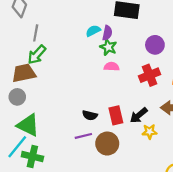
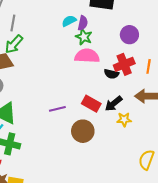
pink semicircle: (112, 67) -> (87, 56), size x1.6
black semicircle: (90, 115) -> (111, 74), moved
red rectangle: (116, 115) -> (91, 104), turned -48
purple line: (83, 136) -> (57, 109), moved

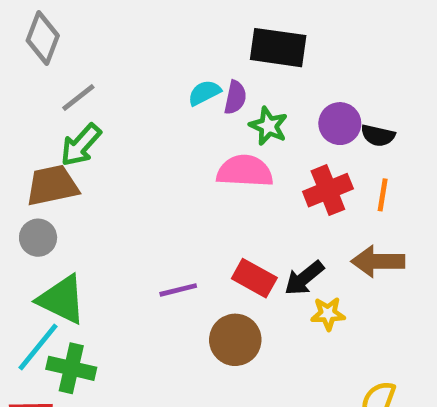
gray line: (13, 23) -> (78, 97), turned 42
green star: (84, 37) -> (269, 126), moved
black semicircle: (111, 74) -> (378, 135), moved

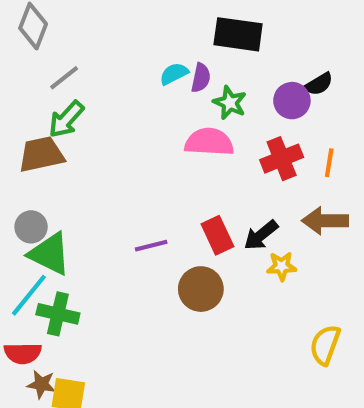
black semicircle: (378, 135) -> (319, 84), moved, turned -44
gray circle: (38, 238) -> (31, 227), moved
red rectangle: (254, 278) -> (217, 235), turned 36

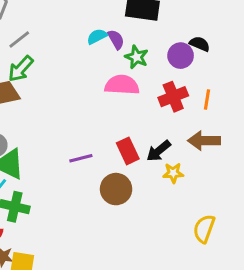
purple semicircle: (201, 78) -> (116, 39), turned -42
black semicircle: (319, 84) -> (200, 44), turned -126

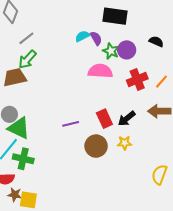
purple circle: (181, 56) -> (127, 50), moved
orange line: (207, 100) -> (161, 82), turned 32
yellow star: (173, 173) -> (125, 143), moved

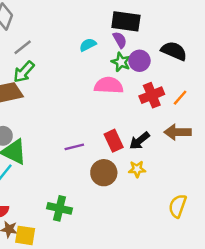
purple semicircle: (96, 38) -> (120, 40), moved
black semicircle: (156, 41) -> (174, 51), size x1.5
green cross: (23, 159) -> (60, 208), moved

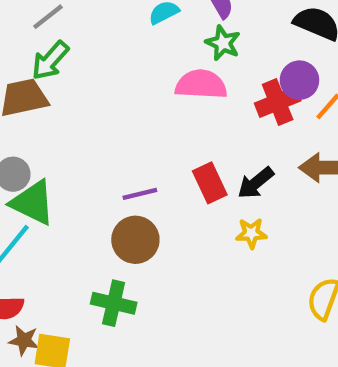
purple circle: (139, 61) -> (299, 80), moved
brown circle: (104, 173) -> (135, 240), moved

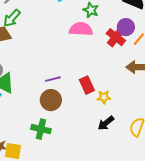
red cross: (278, 102) -> (116, 37), turned -30
red rectangle: (210, 183) -> (87, 85), moved
black arrow: (256, 183) -> (106, 123), moved

